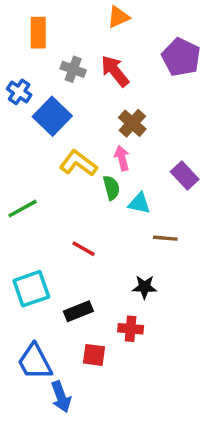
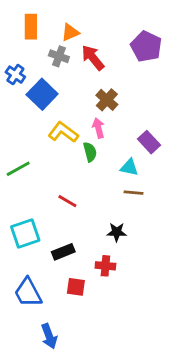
orange triangle: (118, 17) -> (70, 32), moved
cyan triangle: (139, 203) -> (129, 167), moved
blue arrow: (61, 397) -> (49, 336), moved

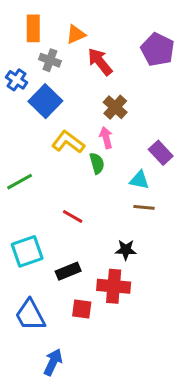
gray cross: (59, 56) -> (50, 60), moved
red cross: (105, 266) -> (114, 286), size x1.5
blue arrow: (49, 336) -> (53, 362), turned -135

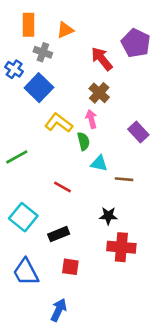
red arrow: (100, 62) -> (102, 59), moved
cyan triangle: (139, 180) -> (99, 163), moved
cyan square: (27, 251) -> (23, 217), turned -32
red cross: (114, 286) -> (121, 247), moved
blue arrow: (53, 362) -> (59, 310), moved

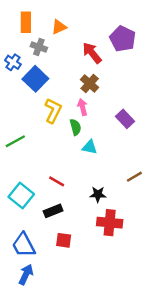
yellow L-shape: (59, 123) -> (53, 111), turned 80
brown line: (124, 179) -> (134, 177), moved, turned -35
red line: (63, 187) -> (57, 181), moved
blue arrow: (59, 310) -> (26, 274), moved

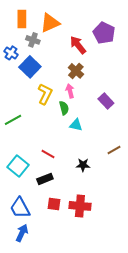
orange triangle: (59, 27) -> (50, 23), size x1.5
red cross: (110, 223) -> (80, 206), moved

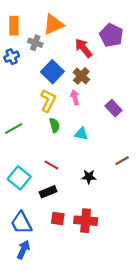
orange rectangle: (22, 19) -> (14, 26), moved
blue cross: (11, 53) -> (12, 57), turned 32
blue square: (30, 67) -> (52, 72), moved
green semicircle: (64, 108) -> (55, 125), moved

